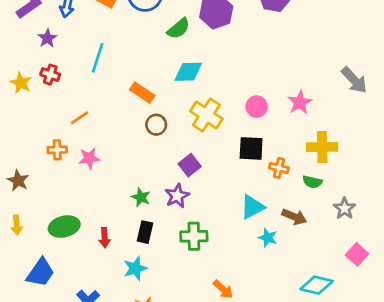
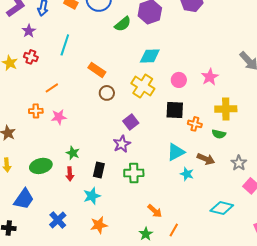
cyan diamond: (188, 72) -> (150, 56), moved
green star: (141, 197) -> (73, 153), moved
gray star: (344, 208) -> (239, 163), moved

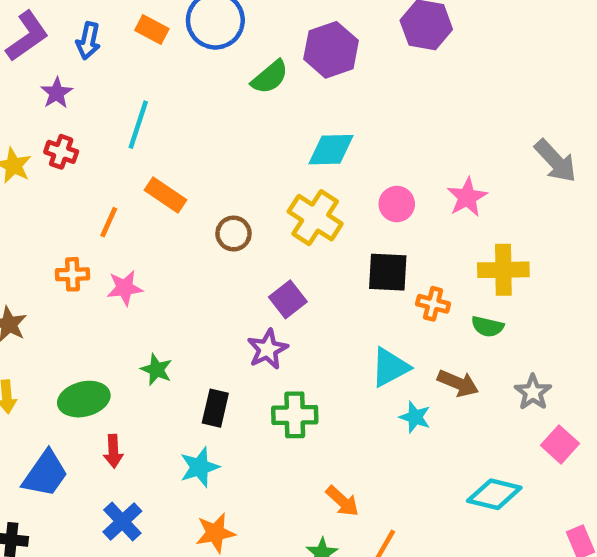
orange rectangle: (97, 70) -> (165, 195), moved
orange line: (52, 88) -> (109, 222), turned -32
red arrow: (70, 174) -> (113, 451), moved

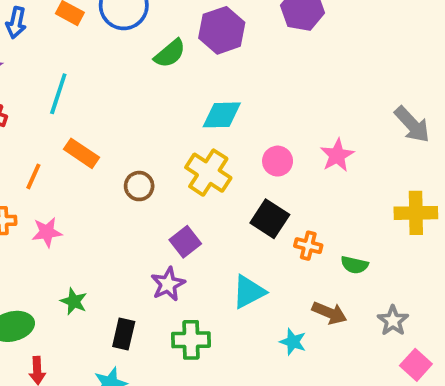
yellow cross: (503, 270) -> (416, 213), moved
black square: (388, 272) -> (270, 219), turned 30
cyan triangle: (390, 367) -> (249, 292), moved

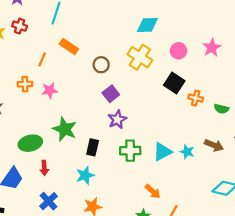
purple square: (185, 242) -> (111, 94), moved
cyan triangle: (249, 292) -> (162, 152), moved
green star: (74, 301) -> (65, 129), size x1.6
brown arrow: (329, 313) -> (214, 145), moved

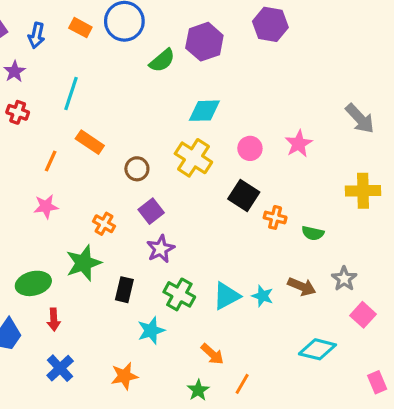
orange cross: (25, 84) -> (104, 224), moved, turned 32
pink star: (50, 91) -> (46, 206), moved
green star: (65, 129) -> (84, 263), turned 30
green cross: (130, 151) -> (179, 294), turned 30
cyan star: (85, 175) -> (151, 330), moved

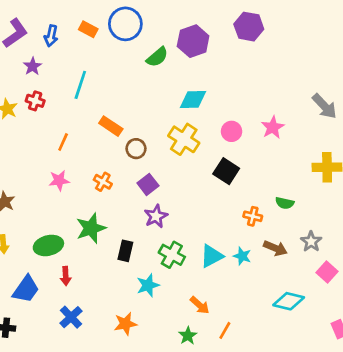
orange rectangle: (90, 142) -> (111, 126), moved
orange cross: (275, 217) -> (253, 216), moved
orange cross: (104, 224) -> (103, 182), moved

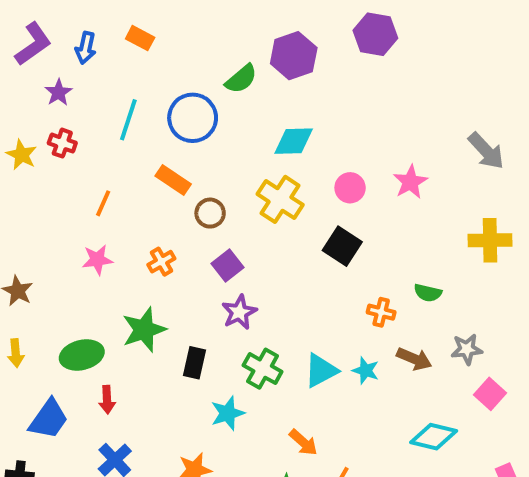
blue circle: (125, 24) -> (193, 118), moved
orange cross: (103, 182) -> (161, 262), turned 30
gray star: (311, 241) -> (467, 349), turned 30

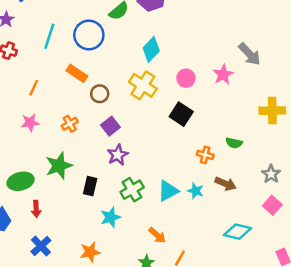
cyan diamond: (294, 141) -> (151, 49), turned -45
gray arrow: (486, 151) -> (250, 54), moved
gray star: (467, 349) -> (271, 174), moved, turned -30
green cross: (263, 369) -> (132, 190), turned 30

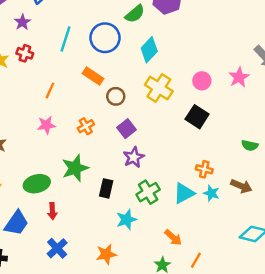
cyan diamond: (151, 49) -> (149, 50), moved
orange cross: (205, 155) -> (204, 169), moved

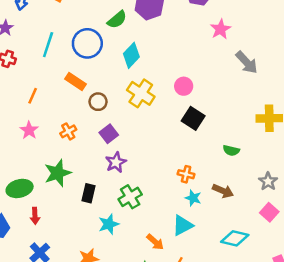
pink star: (239, 77) -> (221, 29), moved
black square: (197, 117) -> (193, 118), moved
pink star: (46, 125) -> (29, 130), turned -30
cyan triangle: (184, 193) -> (182, 225), moved

